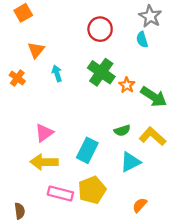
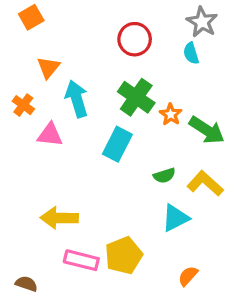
cyan arrow: (57, 73) -> (77, 99), size x1.6
pink triangle: (44, 133) -> (50, 135), moved, turned 42
cyan rectangle: (87, 150) -> (117, 144), moved
brown semicircle: (20, 211) -> (26, 284), turned -63

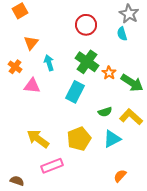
cyan arrow: (77, 99) -> (49, 63), size x0.7
yellow arrow: (59, 218) -> (38, 139), turned 35
yellow pentagon: (124, 256) -> (79, 139), moved
pink rectangle: (81, 260) -> (52, 166), turned -35

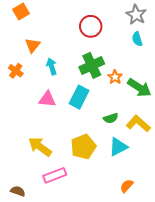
cyan semicircle: (122, 34) -> (137, 39), moved
green cross: (87, 62) -> (92, 65), turned 30
pink triangle: (32, 86) -> (47, 99), moved

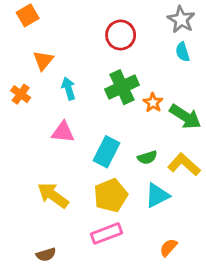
cyan rectangle: (79, 97) -> (107, 152), moved
pink rectangle: (55, 175) -> (107, 233), moved
brown semicircle: (18, 191) -> (46, 255), moved, turned 144

